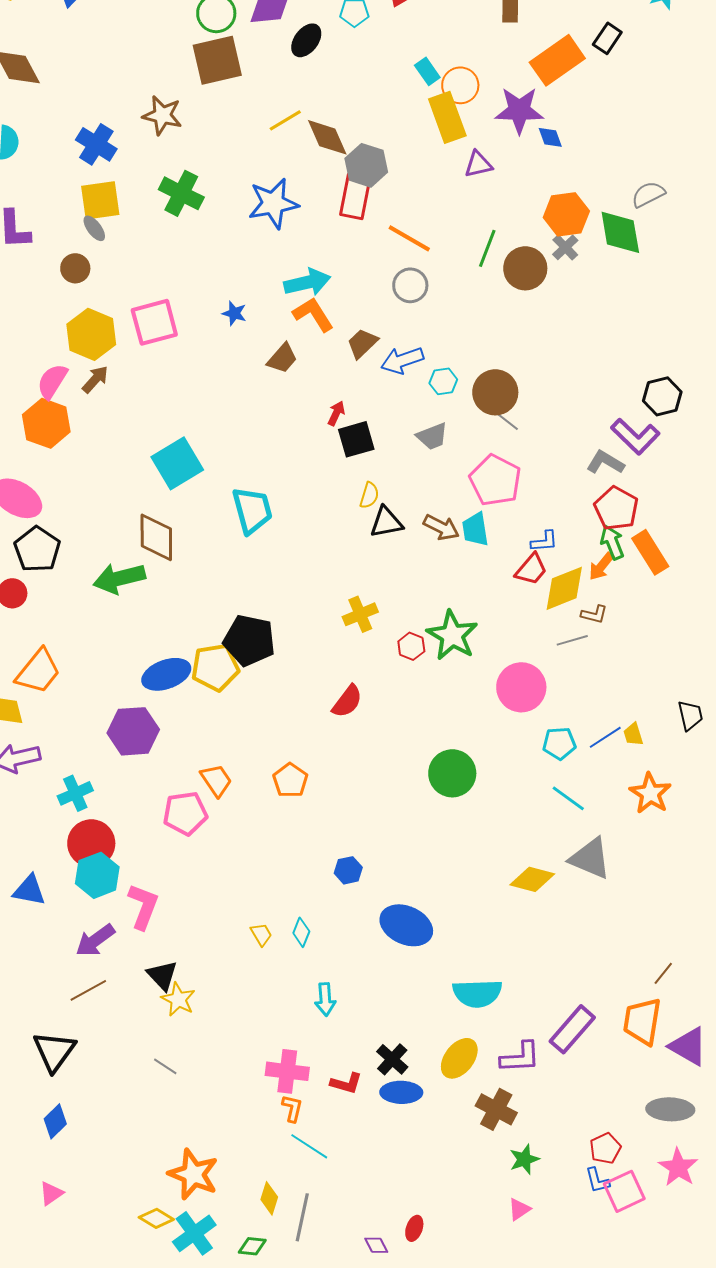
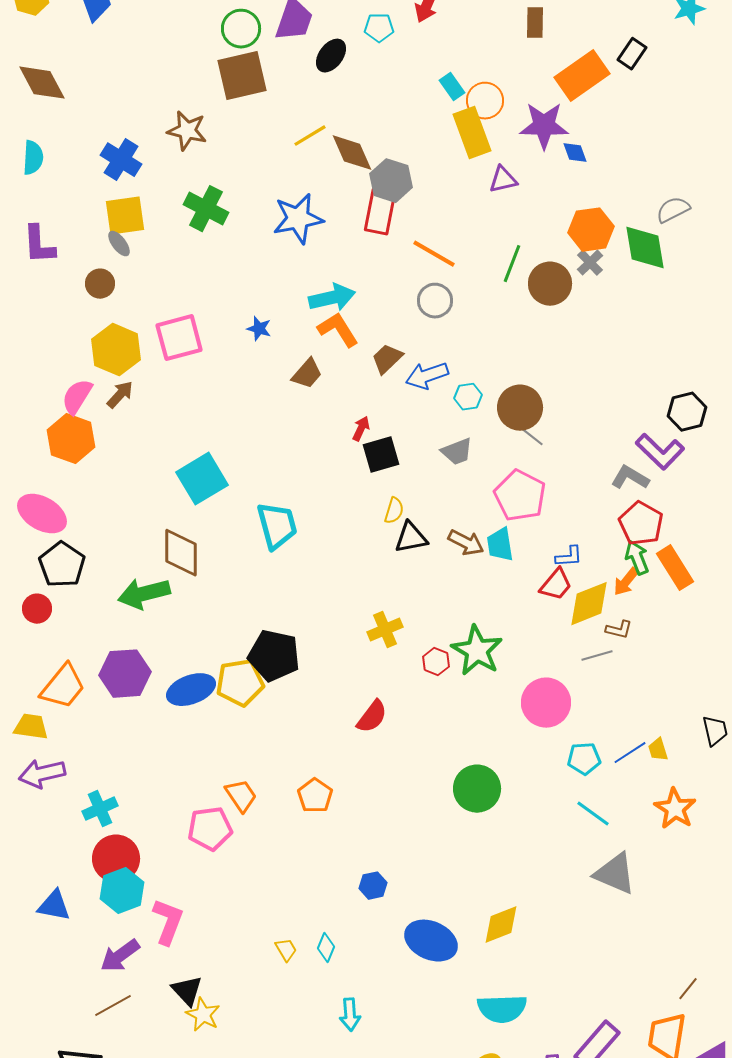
purple hexagon: (133, 731) -> (125, 674), moved
yellow diamond: (532, 879) -> (501, 925), moved, turned -36

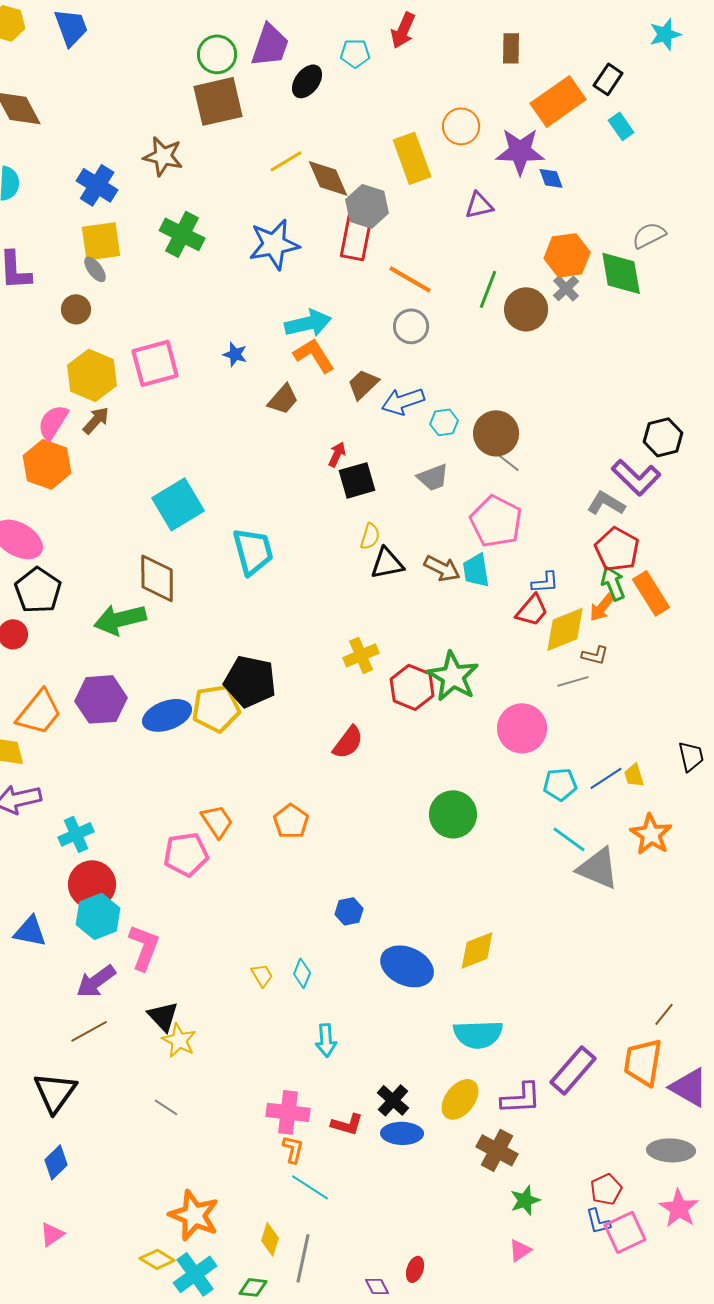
cyan rectangle: (452, 87) -> (621, 126), moved
yellow rectangle: (472, 133) -> (412, 158), moved
red hexagon: (436, 662) -> (412, 687), size x1.6
gray triangle: (615, 874) -> (598, 868), moved

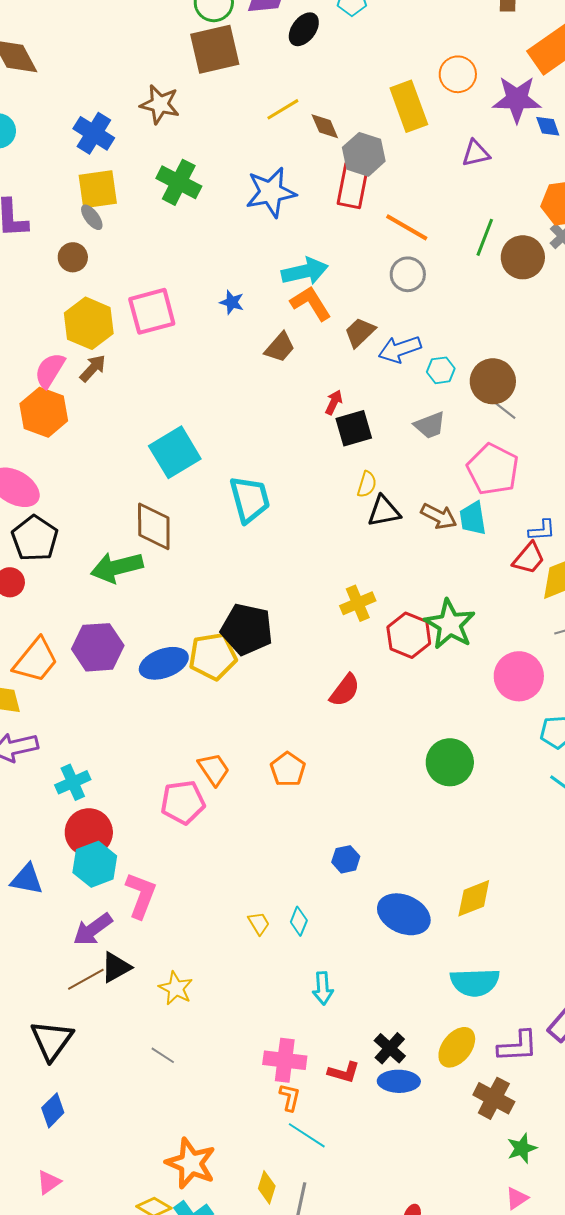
brown diamond: (328, 178) -> (325, 126), size x0.7
black triangle: (163, 1016) -> (116, 967), moved, turned 44

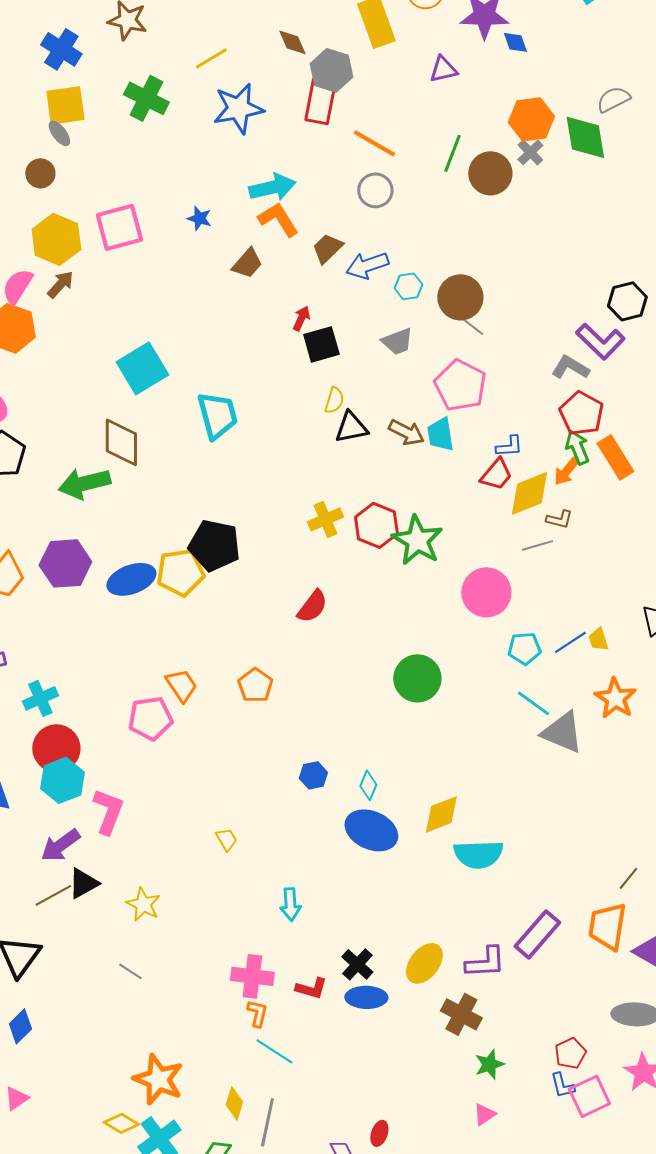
yellow line: (283, 109) -> (211, 58), moved
red hexagon: (409, 635) -> (376, 525), moved
cyan diamond: (299, 921) -> (368, 785), moved
cyan semicircle: (475, 982) -> (478, 854), moved

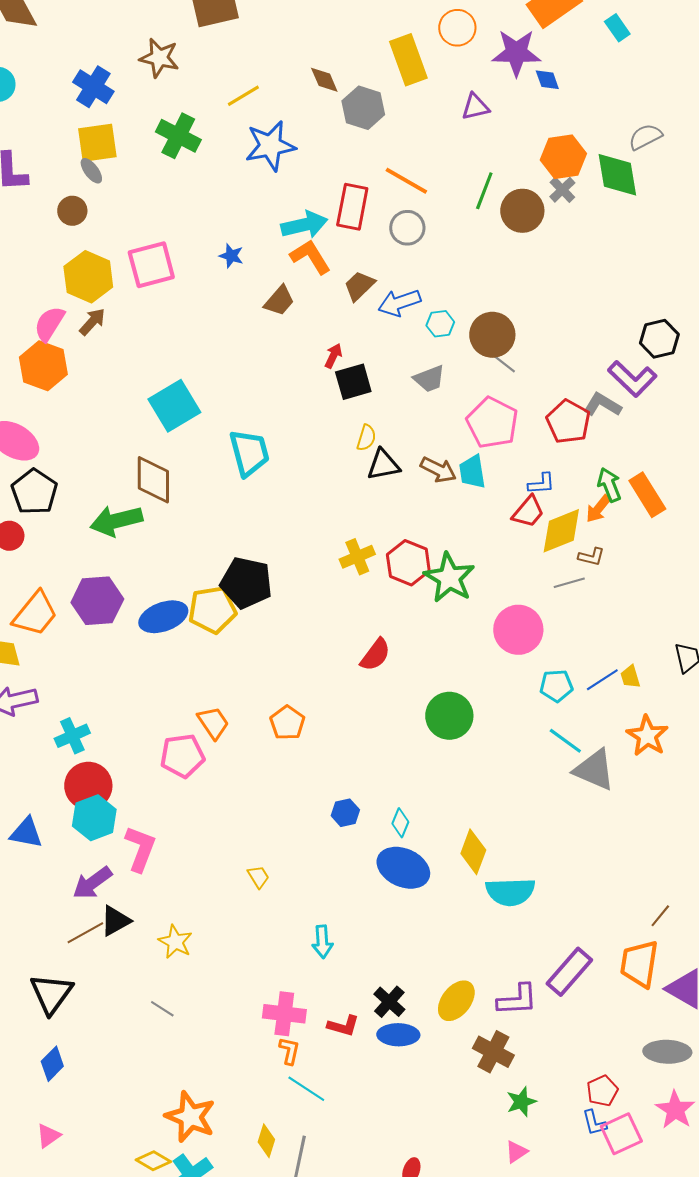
red rectangle: (320, 101) -> (352, 207), moved
red pentagon: (581, 413) -> (568, 422), moved
red semicircle: (312, 606) -> (375, 655), moved
yellow diamond: (441, 814) -> (473, 852), turned -48

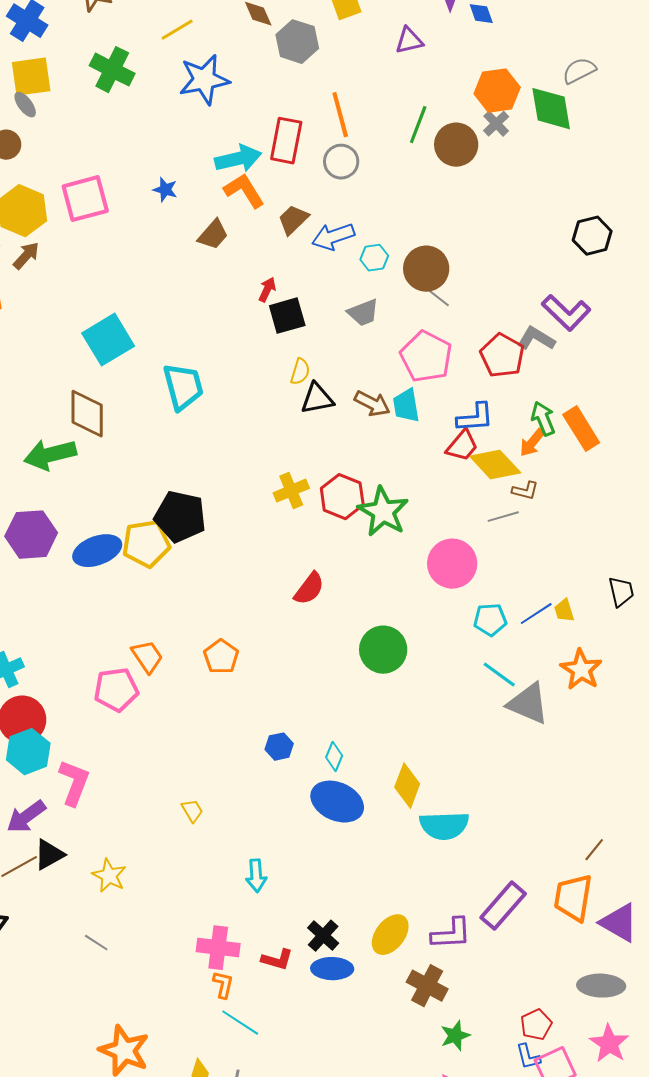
orange line: (406, 181) -> (340, 115), turned 45
black hexagon: (659, 339) -> (592, 236), moved
blue L-shape: (541, 484) -> (475, 418), size x1.4
yellow diamond: (561, 531) -> (495, 465), turned 69

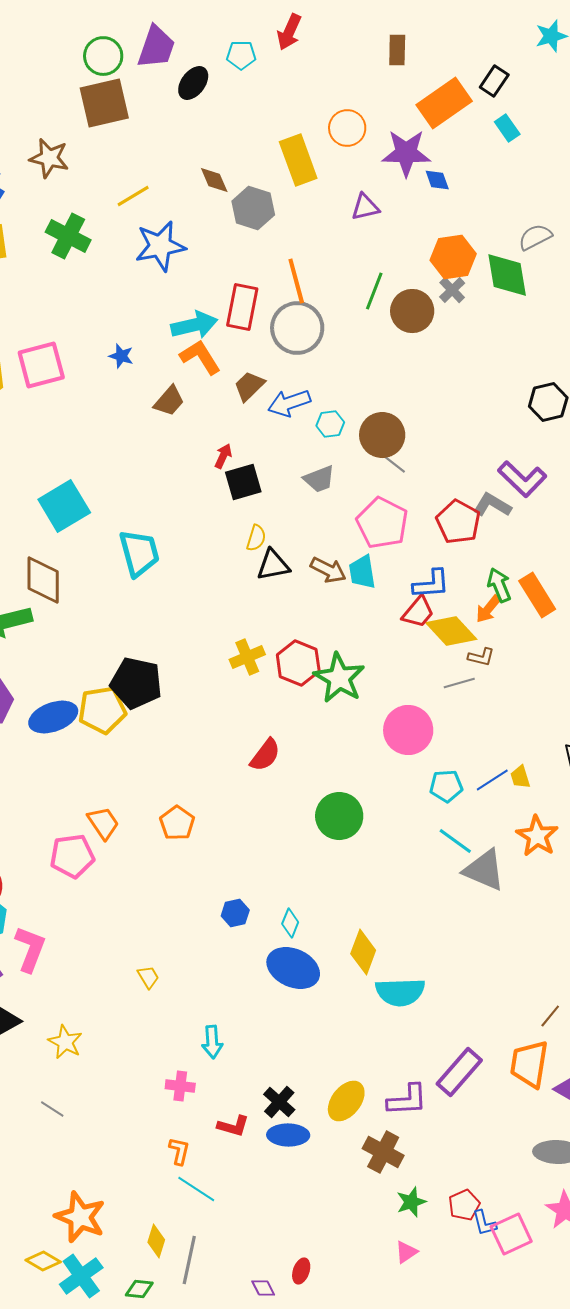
gray circle: (341, 162) -> (297, 328), size x1.5
pink cross: (218, 948) -> (180, 1086), moved, size x0.7
red pentagon: (536, 1025) -> (464, 1205), moved

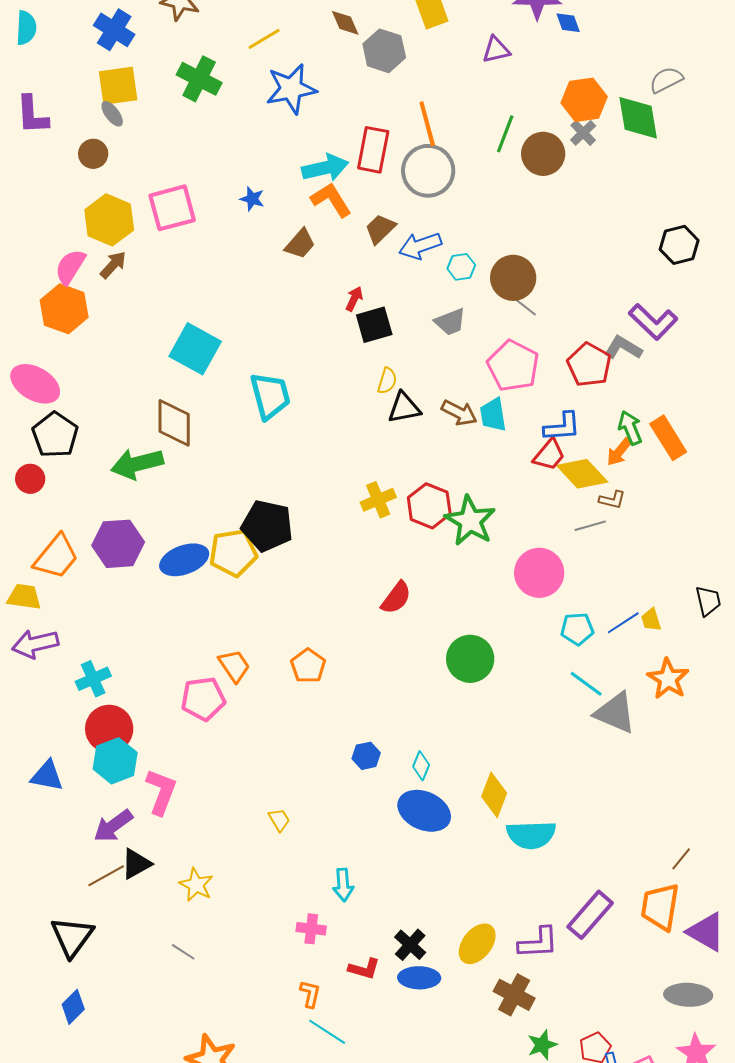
cyan square: (64, 506) -> (195, 349), turned -30

